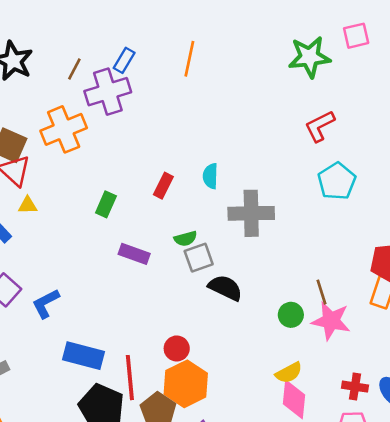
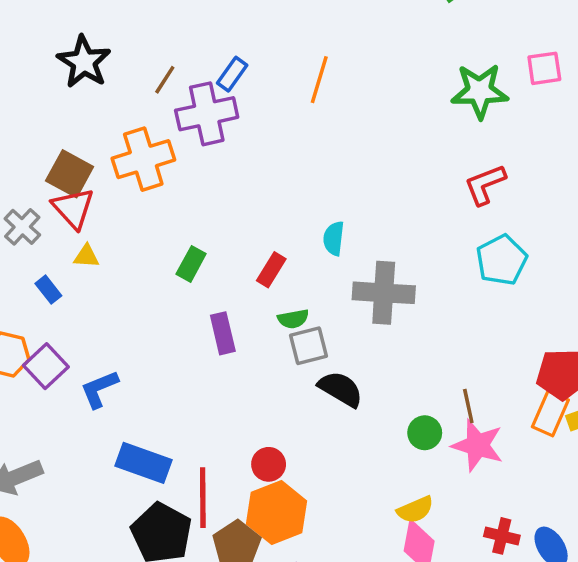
red rectangle: (163, 186) -> (271, 270), moved
purple rectangle: (134, 254) -> (223, 333), turned 52

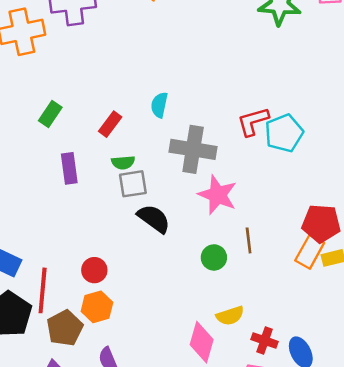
red L-shape: (485, 185) -> (253, 121), moved
pink star: (478, 445) -> (218, 195), moved
yellow semicircle: (415, 510) -> (230, 316), moved
orange hexagon: (277, 512) -> (97, 307), size x0.7

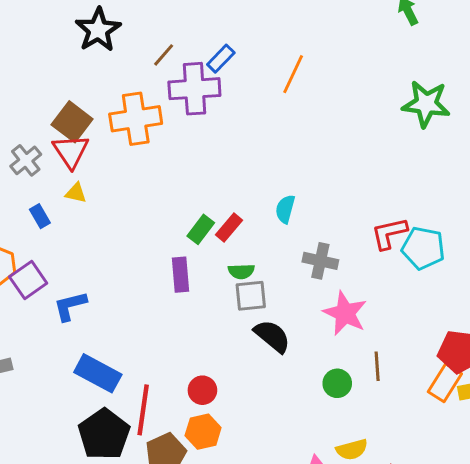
green rectangle: (50, 114) -> (201, 229), moved
cyan pentagon: (284, 133) -> (423, 248), turned 30
gray cross: (193, 149) -> (320, 261), size x0.7

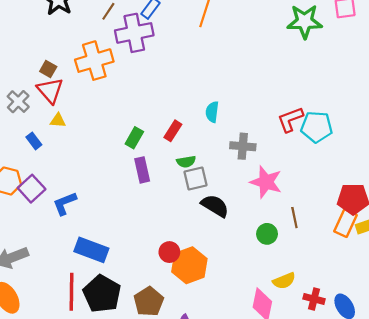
brown square: (72, 122) -> (48, 69), size x0.6
green rectangle: (201, 229) -> (134, 138), moved
red line: (143, 410) -> (72, 292), moved
orange hexagon: (203, 432) -> (189, 265), moved, size x1.4

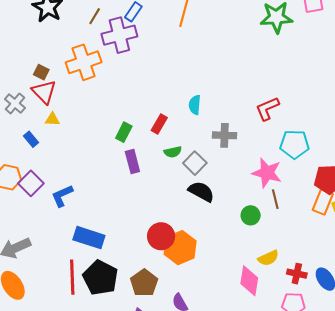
cyan pentagon: (317, 127) -> (295, 144), moved
gray square: (195, 178) -> (195, 163), moved, turned -30
pink star: (266, 182) -> (267, 173), moved
red circle: (169, 252) -> (161, 236), size x1.4

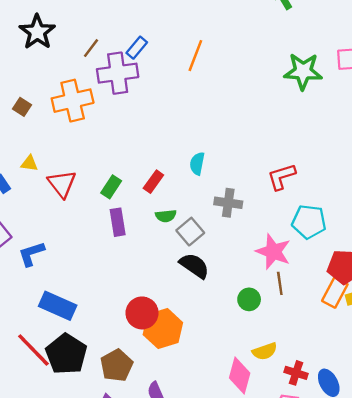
red triangle: (44, 92) -> (62, 184), moved
red line: (72, 277) -> (33, 350), turned -48

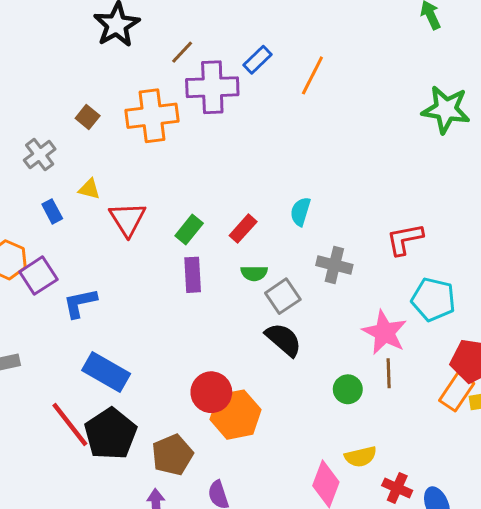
blue rectangle: (137, 48) -> (258, 60), moved

